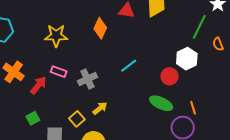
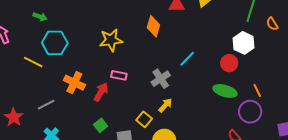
gray cross: (87, 79) -> (161, 79), moved

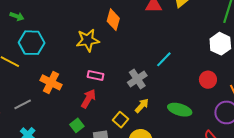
orange diamond: (153, 26) -> (113, 20), moved
red circle: (229, 63) -> (208, 80), moved
green ellipse: (225, 91) -> (180, 110), moved
red arrow: (101, 92) -> (88, 99), moved

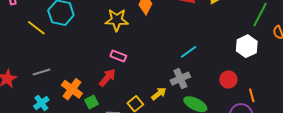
gray cross: (137, 79) -> (180, 79), moved
orange cross: (51, 82) -> (72, 89), moved

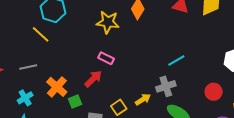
yellow line: (36, 28) -> (41, 34), moved

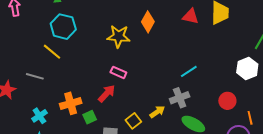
gray line: (28, 67) -> (35, 76), moved, turned 30
orange cross: (57, 87) -> (71, 103), turned 35

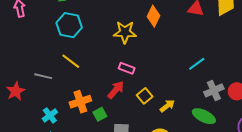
yellow line: (52, 52) -> (71, 61), moved
gray cross: (180, 98) -> (214, 90), moved
yellow square: (133, 121) -> (145, 96), moved

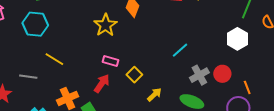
cyan hexagon: (69, 25) -> (35, 24), moved
yellow star: (125, 32) -> (105, 25), turned -30
yellow square: (145, 96) -> (134, 75), moved

